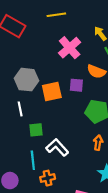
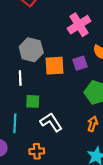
purple square: (76, 85) -> (80, 63), turned -32
cyan line: (33, 160) -> (15, 123), moved

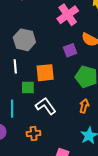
orange square: (54, 66) -> (45, 73), moved

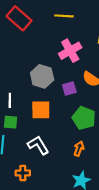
gray hexagon: (24, 40) -> (42, 76), moved
green square: (28, 88) -> (11, 122), moved

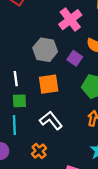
purple square: (69, 88) -> (75, 58), turned -32
orange cross: (23, 173) -> (39, 151), turned -32

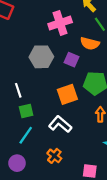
pink cross: (70, 20) -> (60, 23), turned 30
orange square: (49, 84) -> (67, 94), moved
cyan line: (14, 125) -> (26, 135), turned 48

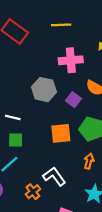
white line: (18, 90) -> (13, 117), turned -72
white L-shape: (60, 124) -> (54, 176), moved

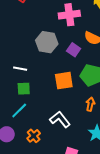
orange cross: (33, 192) -> (34, 136), moved

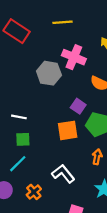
pink cross: (69, 15) -> (74, 57), turned 30
gray hexagon: (47, 42) -> (49, 73), moved
purple square: (74, 50) -> (78, 106), moved

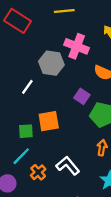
white line: (19, 117) -> (27, 87), moved, turned -64
orange square: (68, 130) -> (49, 121), moved
orange cross: (34, 192) -> (38, 172), moved

